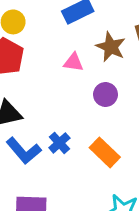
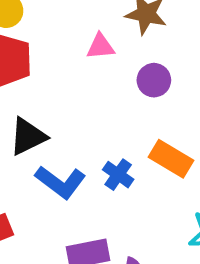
blue cross: (59, 143) -> (118, 175), moved

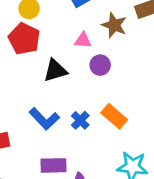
purple circle: (154, 80) -> (100, 65), moved
black triangle: (28, 136) -> (55, 71), moved

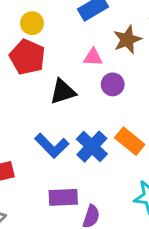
brown star: (114, 25) -> (127, 40), turned 30
blue cross: (80, 120) -> (92, 147), size x1.5

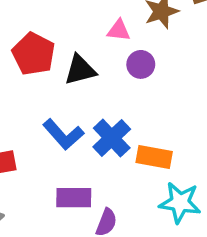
red pentagon: (27, 57) -> (34, 54), moved
orange rectangle: (130, 141) -> (154, 157), moved, turned -32

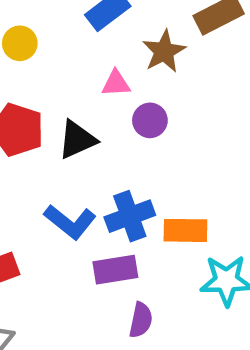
blue cross: (112, 138) -> (130, 216), turned 33
purple rectangle: (74, 198) -> (115, 270), moved

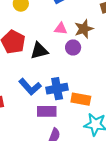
brown star: (164, 51) -> (84, 29), moved

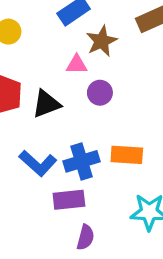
brown star: (84, 29) -> (102, 41), moved
orange rectangle: (81, 99) -> (127, 155), moved

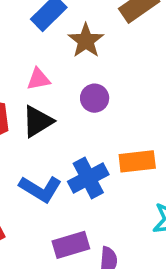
pink triangle: (77, 65) -> (38, 79), moved
purple rectangle: (69, 200) -> (71, 245), moved

